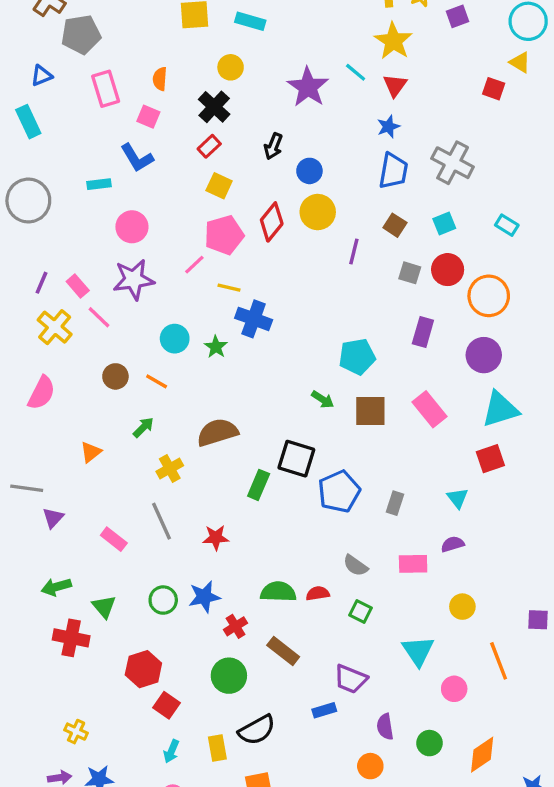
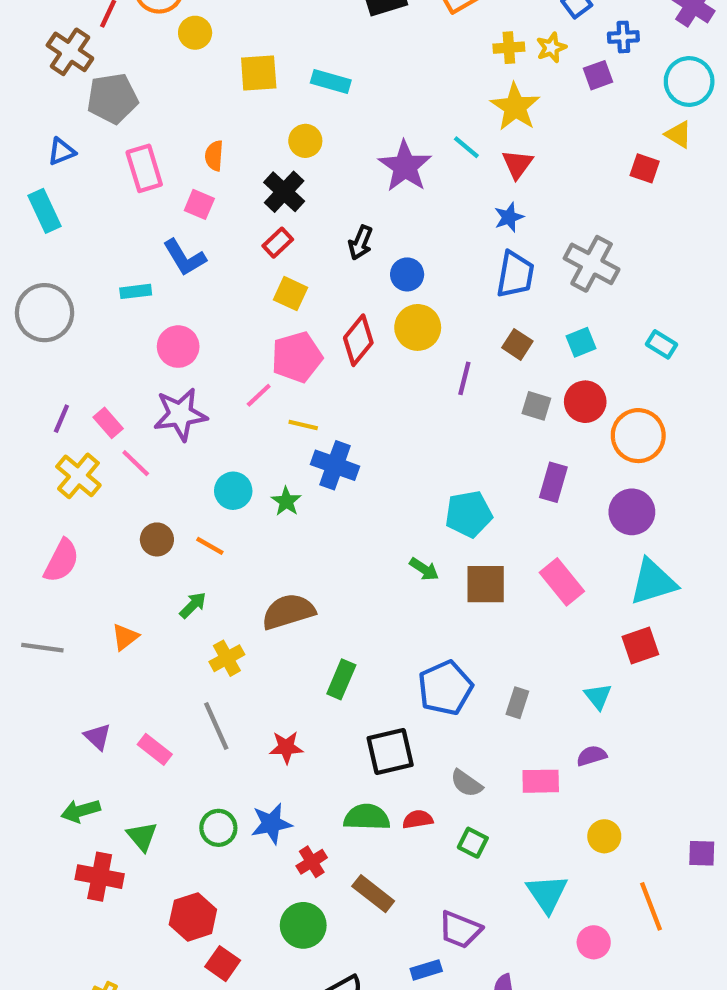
black square: (296, 459) -> (390, 752), moved, turned -30
gray line: (27, 488) -> (42, 648), moved
purple triangle: (53, 518) -> (98, 737), moved, turned -30

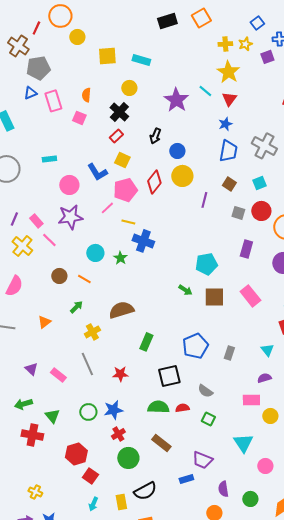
blue triangle: (61, 151) -> (30, 93), moved
blue L-shape: (184, 257) -> (97, 172), moved
pink rectangle: (541, 781) -> (251, 400), moved
red cross: (312, 862) -> (118, 434), moved

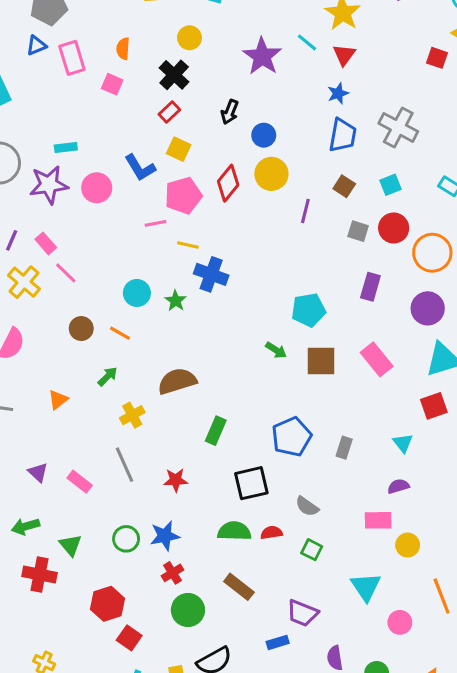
pink line: (107, 208) -> (155, 223), turned 32
purple star: (70, 217) -> (49, 185), moved

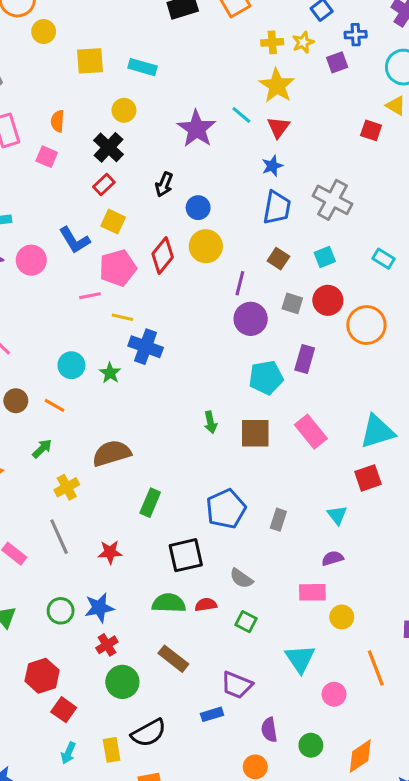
purple circle: (428, 308) -> (251, 319), moved
cyan pentagon: (309, 310) -> (266, 378), moved
green arrow: (276, 350) -> (210, 422), turned 45

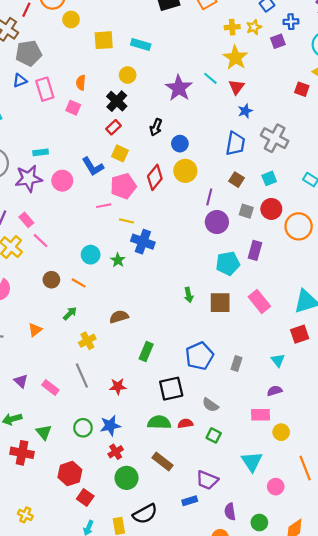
blue star: (272, 166) -> (245, 111), moved
brown semicircle: (112, 453) -> (119, 317), size x0.7

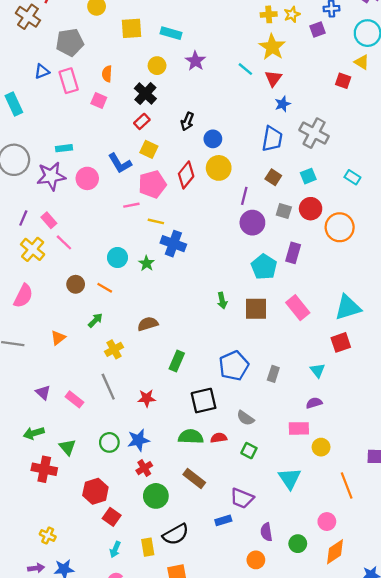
gray pentagon: (29, 53) -> (70, 42), moved
purple star: (179, 88) -> (195, 61), moved, size x0.7
cyan pentagon: (228, 263) -> (264, 267), turned -30
pink circle: (276, 487) -> (327, 522), moved

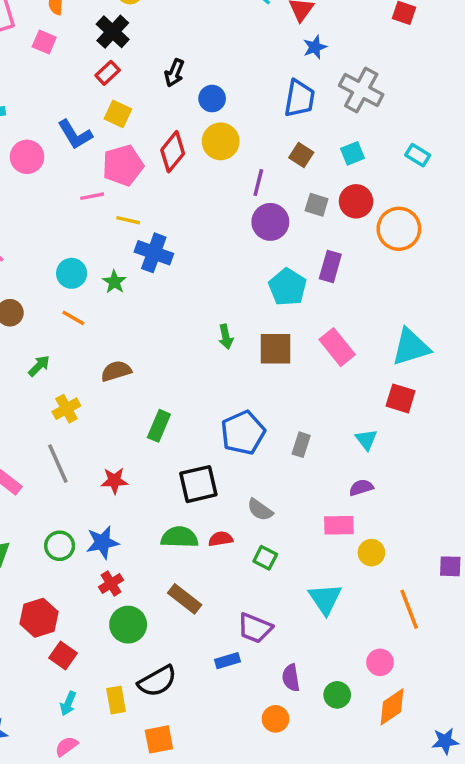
orange line: (105, 288) -> (73, 318), moved
red square: (341, 342) -> (401, 398), turned 36

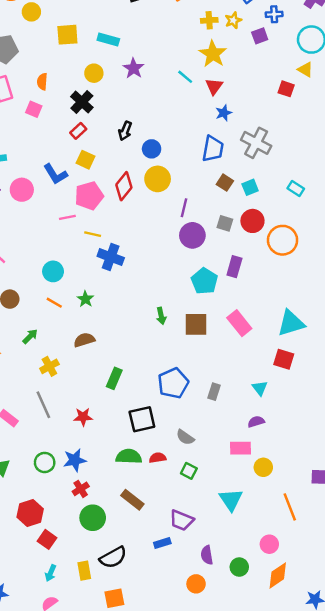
brown square: (301, 155) -> (225, 183), moved
green star: (114, 282) -> (85, 299), moved

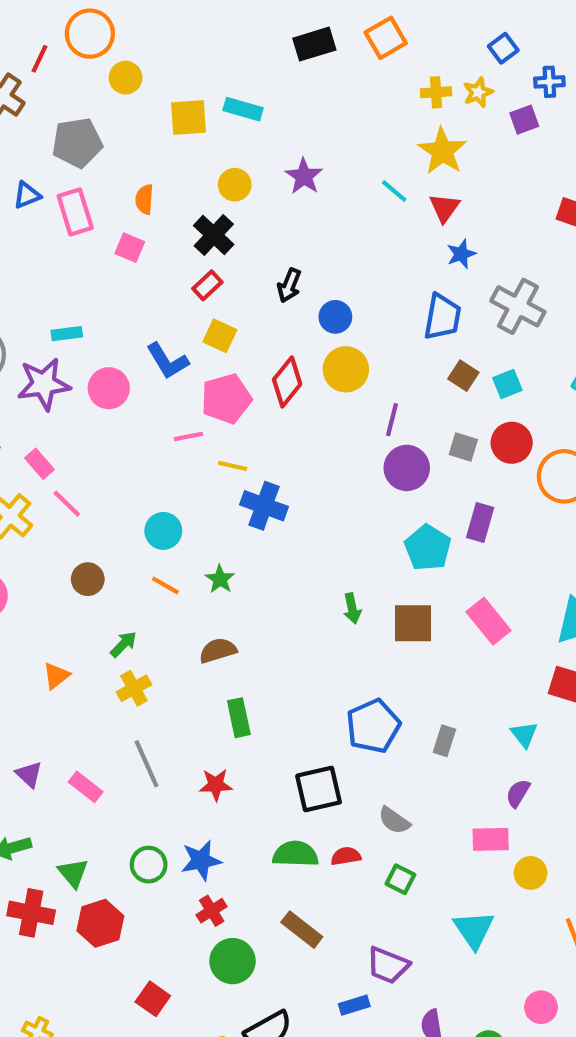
cyan rectangle: (108, 40) -> (243, 109), moved
yellow cross: (49, 366) -> (134, 688), moved
green rectangle: (114, 378) -> (239, 718), moved, turned -35
purple semicircle: (256, 422) -> (518, 793), turned -42
red hexagon: (30, 513) -> (100, 923), moved

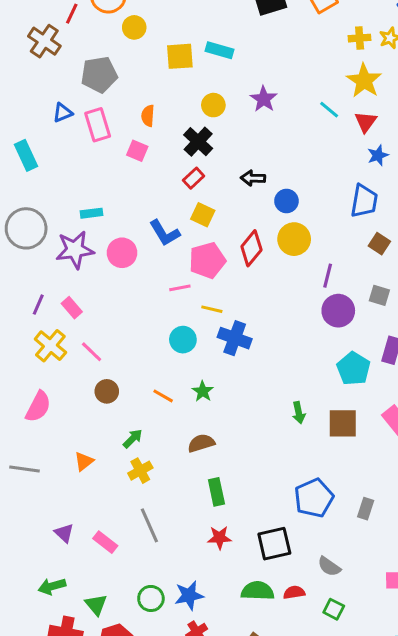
black arrow: (289, 285) -> (253, 178), turned 70
pink line: (67, 504) -> (92, 352), moved
cyan circle: (163, 531) -> (183, 340), moved
red star: (216, 785) -> (219, 538), moved

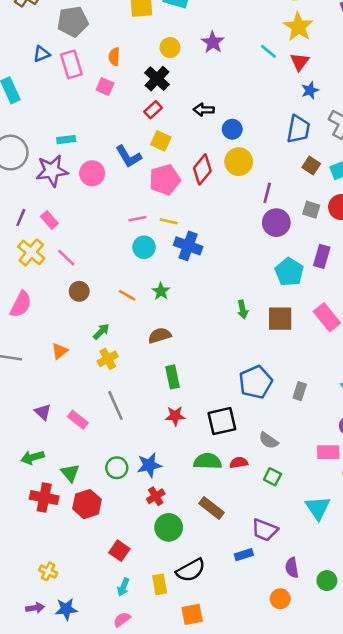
pink line: (180, 288) -> (138, 219), moved

